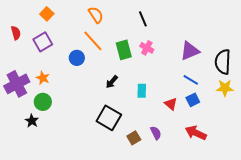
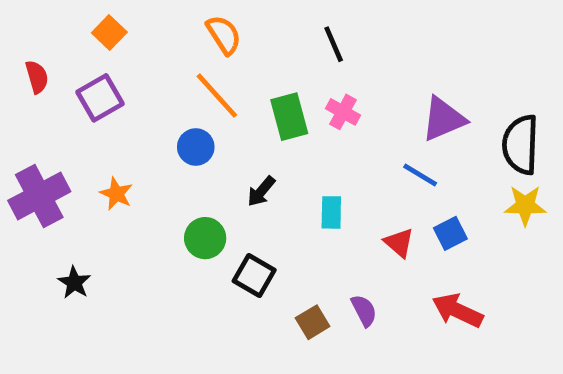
blue circle: (77, 58) -> (196, 147), moved
orange star: (43, 78) -> (116, 194), moved
blue line: (191, 80) -> (420, 175), moved
green circle: (43, 102) -> (205, 238), moved
black square: (109, 118) -> (254, 275), size x0.7

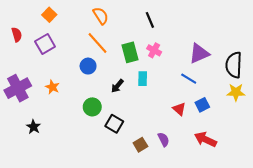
cyan rectangle: (331, 212) -> (143, 79), moved

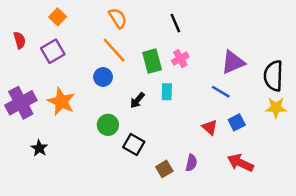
pink cross: (154, 50) -> (180, 59), turned 32
orange star: (52, 87) -> (61, 102), size x1.6
purple semicircle: (164, 139) -> (191, 163), turned 40

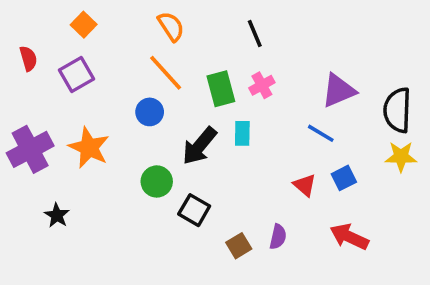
black arrow: (137, 100) -> (200, 146), size x1.6

